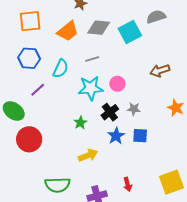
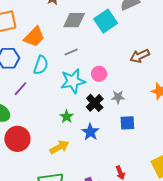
orange trapezoid: (68, 31) -> (34, 37), moved
blue star: (116, 136) -> (90, 132), moved
yellow arrow: (88, 155) -> (59, 147), moved

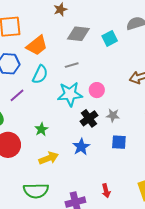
cyan square: (106, 21) -> (110, 38), size x0.7
green star: (67, 117) -> (41, 129), moved

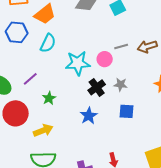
gray line: (72, 65) -> (121, 47), moved
purple line: (17, 95) -> (30, 79), moved
yellow arrow: (49, 158) -> (43, 130), moved

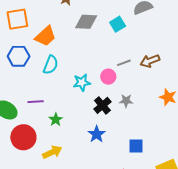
cyan star: (78, 63) -> (82, 83), size x0.7
purple line: (30, 79) -> (36, 102), turned 42
blue square: (127, 111) -> (136, 146), moved

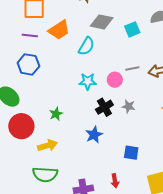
blue hexagon: (19, 56) -> (28, 64), moved
cyan semicircle: (51, 65) -> (86, 46), moved
purple line: (36, 102) -> (30, 35), moved

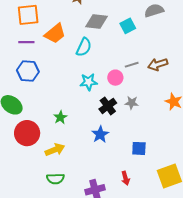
green semicircle: (45, 174) -> (55, 179), size x0.7

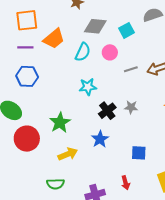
pink circle: (115, 78) -> (110, 52), moved
green star: (60, 117) -> (60, 123), size x1.5
yellow arrow: (55, 150) -> (68, 154), moved

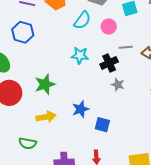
black cross: (107, 111) -> (109, 63), moved
blue square: (139, 153) -> (102, 125), moved

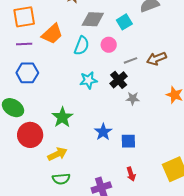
yellow arrow: (46, 117) -> (57, 154), moved

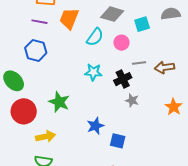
orange trapezoid: (52, 34) -> (69, 19), turned 140
green star: (62, 117) -> (59, 102), turned -30

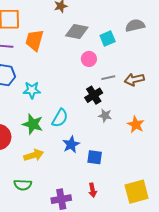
cyan semicircle: (95, 37) -> (60, 118), moved
cyan star: (93, 72) -> (32, 90), moved
orange star: (174, 107) -> (136, 125), moved
yellow arrow: (46, 136) -> (34, 155), moved

